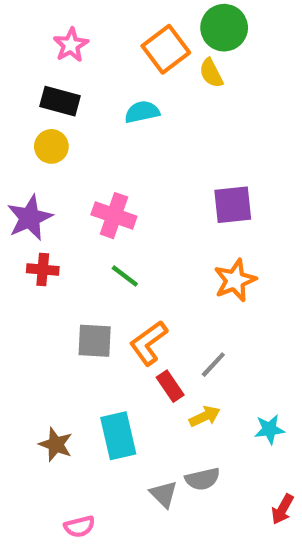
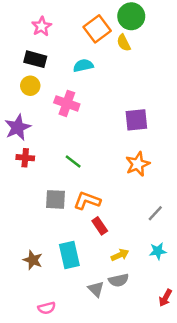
pink cross: (114, 216) -> (67, 103), moved
orange L-shape: (149, 343) -> (87, 201), turned 56
gray line: (213, 365) -> (155, 213), moved
yellow arrow: (205, 416) -> (120, 255), moved

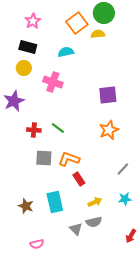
yellow semicircle: (124, 43) -> (98, 34), turned 112
red cross: (25, 158) -> (34, 130), moved

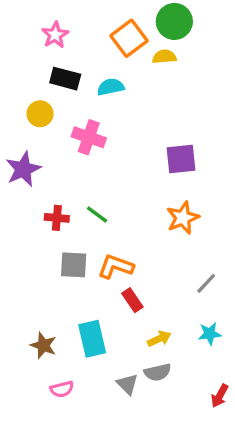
black rectangle: (28, 47) -> (65, 79), moved
pink semicircle: (37, 244) -> (62, 389), moved

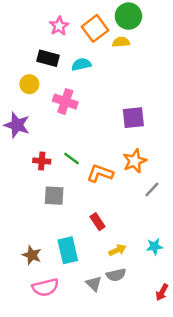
pink star: (55, 35) -> (59, 26), moved
purple star: (23, 169) -> (17, 125), turned -30
orange L-shape: (116, 267) -> (100, 173), moved
gray line: (206, 283) -> (152, 189), moved
pink semicircle: (62, 389) -> (45, 287), size x1.5

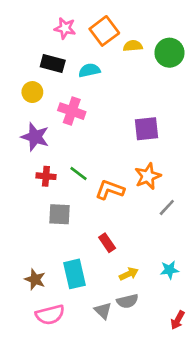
green circle: (128, 16) -> (169, 53), moved
pink star: (59, 26) -> (65, 28), turned -30
purple star: (17, 125) -> (35, 137), moved

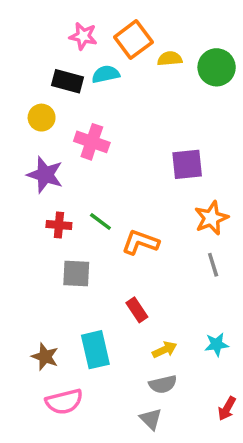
cyan semicircle: (89, 70) -> (106, 74), moved
orange star: (148, 176) -> (211, 218), moved
gray line: (167, 207) -> (213, 265), turned -60
gray triangle: (103, 311) -> (151, 419), moved

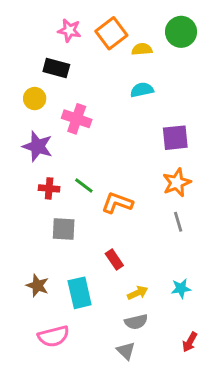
green circle: (217, 67) -> (181, 32), moved
cyan semicircle: (106, 74) -> (142, 90), moved
purple square: (187, 164) -> (175, 138), moved
brown star: (45, 357) -> (38, 286), moved

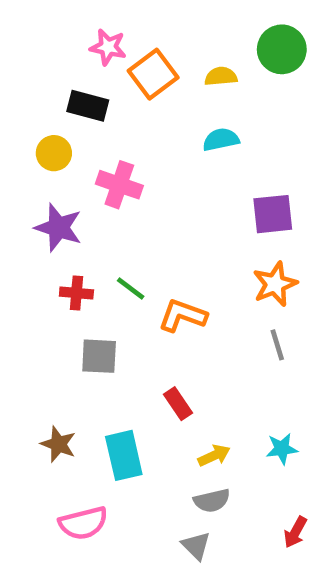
orange square: (111, 33) -> (153, 74), moved

